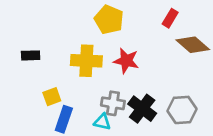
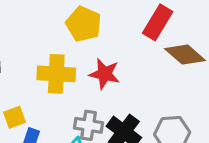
red rectangle: (170, 18) -> (158, 22), size x1.5

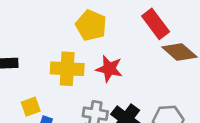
red rectangle: (158, 22) -> (156, 24), turned -68

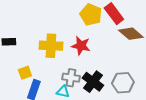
yellow pentagon: (91, 25) -> (91, 15), moved

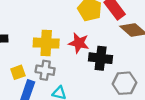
gray cross: (71, 78) -> (45, 70), moved
black cross: (93, 82) -> (101, 58), moved, turned -30

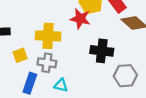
red star: (79, 43) -> (80, 19), moved
yellow square: (18, 72) -> (20, 55), moved

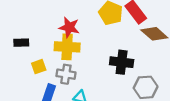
red star: (80, 19) -> (69, 27), moved

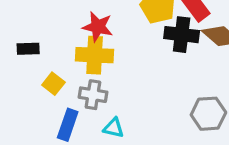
black cross: (122, 62) -> (182, 35), moved
yellow square: (39, 67) -> (53, 84), turned -32

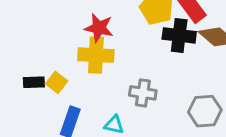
black rectangle: (28, 49) -> (34, 82), moved
gray cross: (93, 95) -> (143, 93), moved

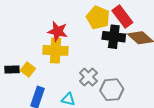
gray cross: (143, 93) -> (88, 77), turned 36
gray hexagon: (205, 111) -> (112, 90), moved

